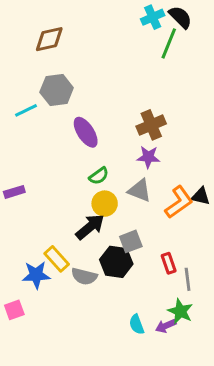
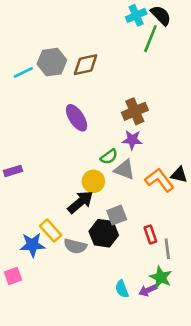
brown diamond: (49, 39) -> (86, 65), moved
gray hexagon: (57, 90) -> (52, 62), moved
cyan line: (26, 110) -> (23, 72), moved
green semicircle: (99, 176) -> (109, 157), moved
orange L-shape: (179, 202) -> (159, 180), turned -92

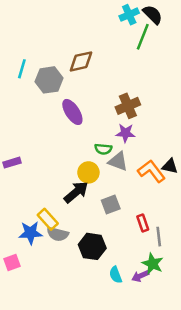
gray hexagon: (52, 62) -> (49, 80), moved
cyan line: (23, 72) -> (22, 69), turned -48
green semicircle: (109, 157) -> (103, 149), turned 42
black hexagon: (104, 233) -> (92, 246), moved
gray semicircle: (75, 246) -> (58, 234), moved

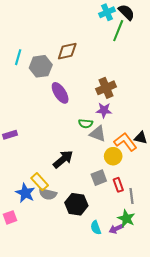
yellow circle: (88, 172) -> (113, 156), moved
gray square: (111, 204) -> (99, 178), moved
blue star: (30, 233) -> (25, 193), turned 30

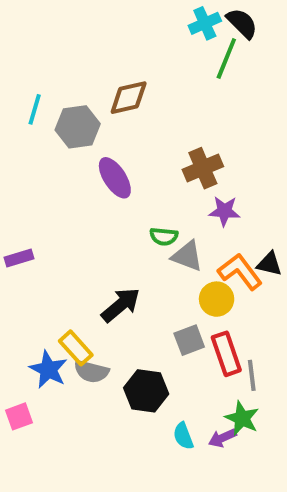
purple star: (104, 110) -> (224, 211), moved
red rectangle: (118, 185) -> (226, 354), size x1.5

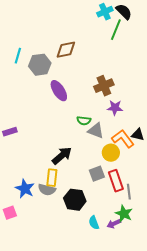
yellow rectangle: (76, 348) -> (52, 178), moved, turned 48

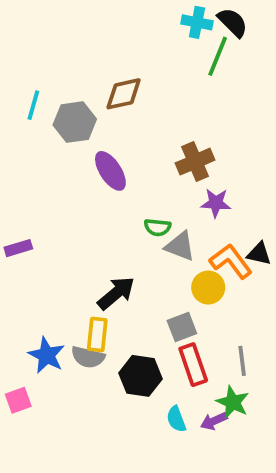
cyan cross: (105, 12) -> (197, 22), turned 35
red rectangle: (116, 181) -> (193, 365), moved

